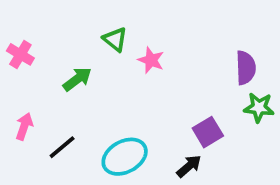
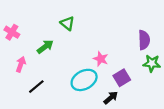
pink star: (151, 60) -> (101, 59), moved
pink arrow: (24, 126) -> (21, 64), moved
cyan ellipse: (125, 157) -> (84, 80), moved

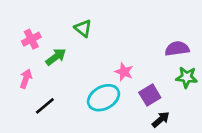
pink cross: (12, 32) -> (31, 39), moved, turned 32
purple semicircle: (144, 40) -> (177, 49), turned -96
black arrow: (111, 98) -> (161, 119), moved

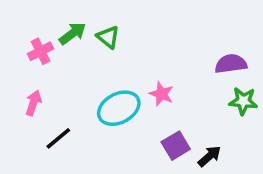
green arrow: (56, 57) -> (73, 33), moved
purple square: (150, 95) -> (176, 146), moved
cyan ellipse: (104, 98) -> (119, 108), moved

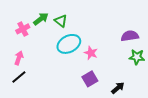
cyan ellipse: (119, 108) -> (69, 44), moved
black line: (58, 138) -> (19, 77), moved
purple square: (176, 146) -> (90, 79), moved

